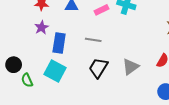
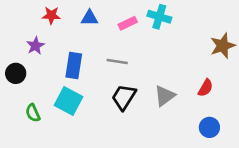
purple star: (42, 27) -> (35, 46), moved
black circle: (14, 65) -> (16, 73), moved

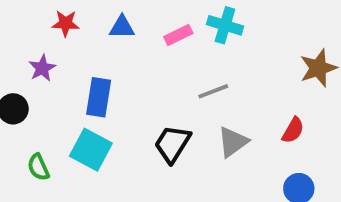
gray line: (117, 62) -> (213, 91), moved, turned -30

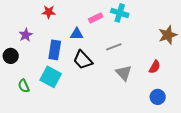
red star: (66, 23) -> (49, 12), moved
blue triangle: (122, 27) -> (77, 34), moved
gray triangle: (233, 142) -> (124, 73), turned -36
black trapezoid: (172, 144) -> (83, 60), moved, turned -75

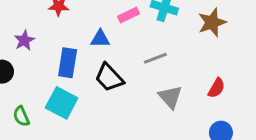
brown star: (168, 35) -> (212, 22), moved

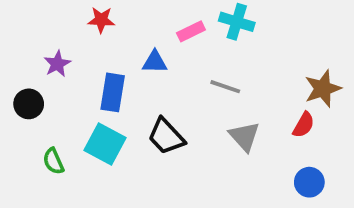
brown star: (212, 22) -> (323, 89), moved
gray line: (155, 58) -> (225, 87), turned 40
black trapezoid: (109, 78) -> (166, 136), moved

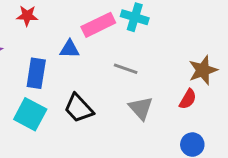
pink rectangle: (191, 31) -> (98, 25), size x1.5

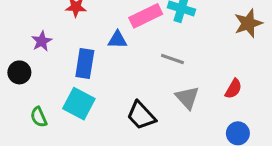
brown star: (203, 70) -> (248, 23), moved
black trapezoid: (79, 108) -> (141, 115), moved

